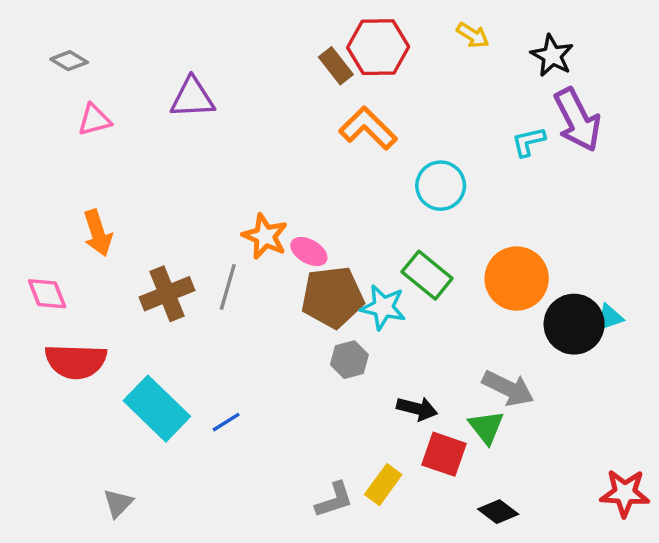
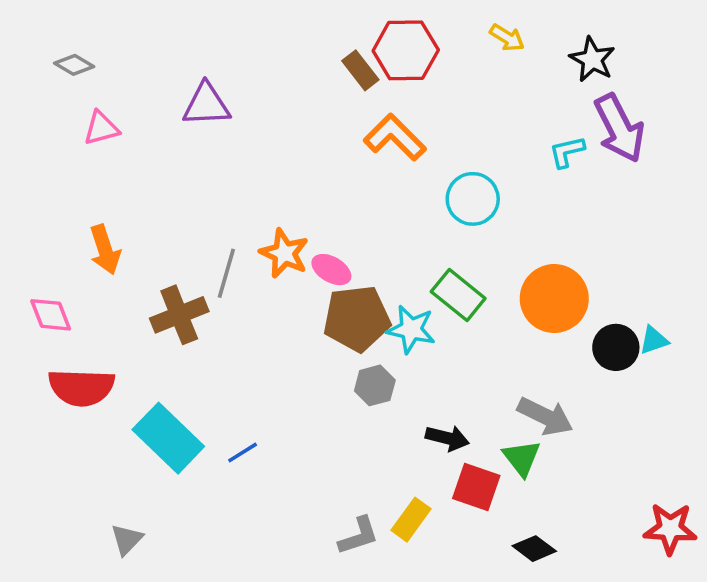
gray line: (228, 287) -> (226, 273), moved
black circle: (574, 324) -> (616, 347), size x0.7

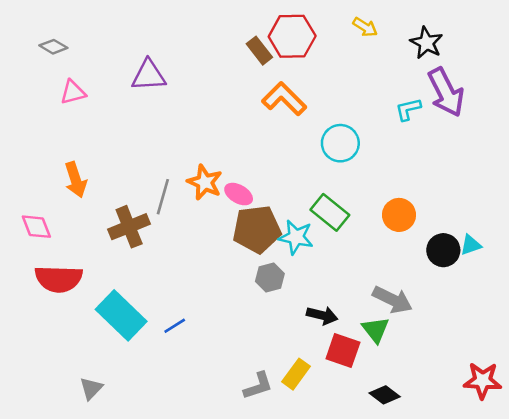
orange circle: (554, 299) -> (399, 215), size x0.7

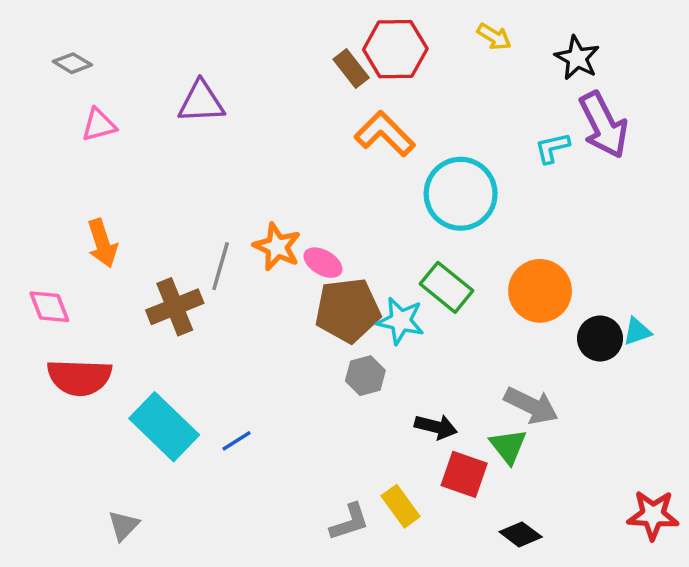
cyan circle: (340, 143) -> (461, 194), size x1.4
orange circle: (399, 215) -> (540, 291), size x1.4
yellow rectangle: (296, 374) -> (401, 506), turned -72

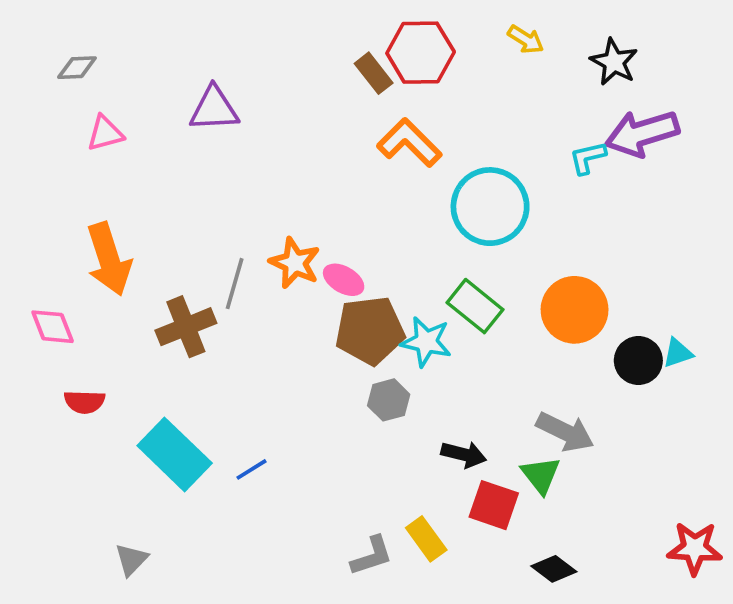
gray diamond: (72, 63) -> (77, 68), turned -33
purple arrow: (604, 125) -> (642, 133), turned 100
orange arrow: (102, 243) -> (109, 259), size x1.4
red semicircle: (79, 377) -> (84, 402), size x0.6

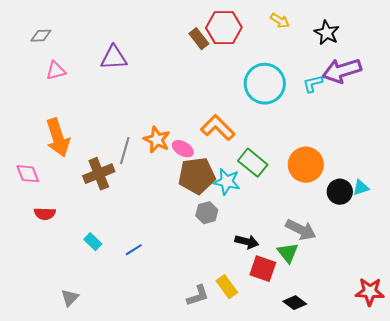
orange L-shape: (409, 143) -> (218, 128), moved
cyan circle: (490, 207) -> (265, 84), moved
cyan rectangle: (175, 454) -> (93, 242), size x0.5

